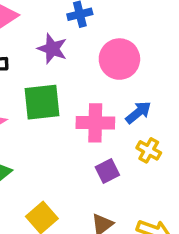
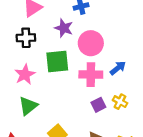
pink circle: (119, 59) -> (91, 43), moved
yellow cross: (149, 150) -> (120, 102), moved

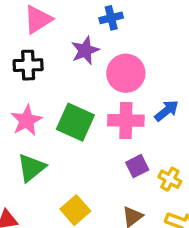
purple star: (64, 28) -> (85, 50), turned 30
green square: (57, 62) -> (75, 122), moved, turned 30
yellow cross: (120, 102) -> (170, 179), moved

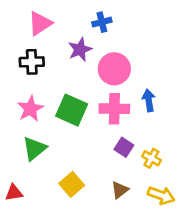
blue arrow: (167, 111) -> (149, 100), turned -60
purple square: (137, 166) -> (124, 147), turned -30

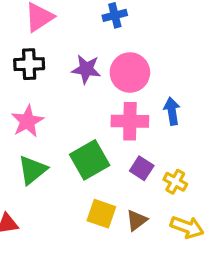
purple star: (80, 50) -> (86, 69), moved, turned 30
green square: (72, 110) -> (90, 160), moved, turned 36
yellow square: (72, 184) -> (101, 214), moved, turned -30

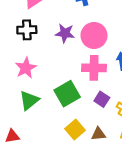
yellow square: (101, 214) -> (75, 129), turned 30
brown triangle: (137, 220) -> (98, 134), turned 32

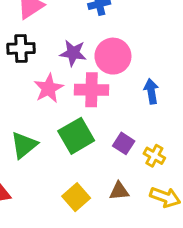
pink star: (26, 68) -> (49, 88), moved
pink cross: (94, 68) -> (92, 90), moved
yellow square: (75, 129) -> (76, 197), moved

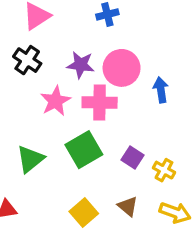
black cross: (21, 48) -> (27, 60), turned 36
blue arrow: (151, 91) -> (161, 90), moved
brown triangle: (119, 191) -> (128, 206), turned 45

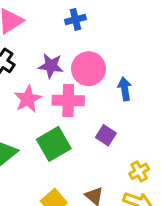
purple square: (133, 158) -> (106, 135), moved
yellow cross: (164, 170) -> (139, 171), moved, turned 30

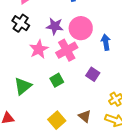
pink cross: (68, 100) -> (67, 50), turned -30
green square: (54, 144) -> (57, 80), size x0.6

